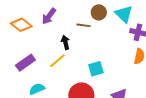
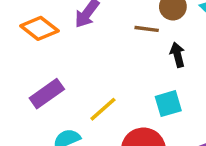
black arrow: (65, 42) -> (177, 55), moved
yellow line: (57, 61) -> (103, 109), moved

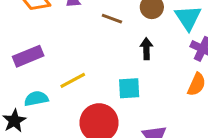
brown line: (147, 29) -> (112, 19), moved

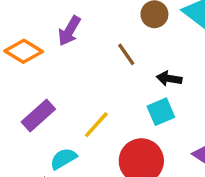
brown line: (112, 19) -> (126, 54), moved, turned 54
black arrow: (146, 49) -> (169, 79), moved, turned -60

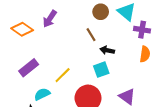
brown line: (126, 54) -> (91, 35), moved

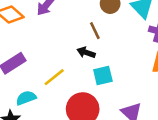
black arrow: (107, 50) -> (86, 53), moved

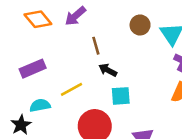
brown line: (95, 31) -> (96, 46), moved

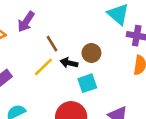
brown circle: (140, 25) -> (91, 53), moved
yellow line: (72, 89) -> (43, 67), moved

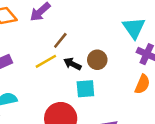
brown line: (52, 44) -> (60, 40), turned 56

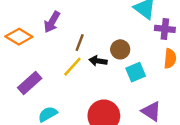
cyan square: (85, 89) -> (136, 72), moved

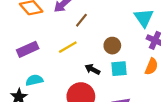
brown line: (80, 43) -> (81, 20), moved
black arrow: (98, 61) -> (92, 69), moved

